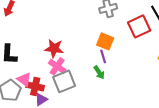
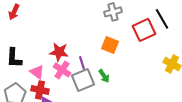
purple line: (103, 56) -> (82, 63), moved
pink triangle: (24, 79) -> (37, 72), moved
gray square: (64, 81) -> (83, 80), moved

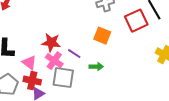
purple line: (82, 63) -> (74, 54), turned -40
green arrow: (104, 76) -> (96, 67), turned -56
gray square: (83, 80) -> (63, 78), moved, turned 30

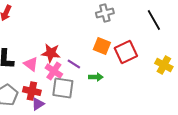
red square: (136, 21) -> (126, 52), moved
pink triangle: (29, 63) -> (31, 64), moved

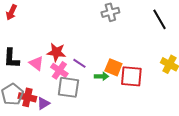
orange square: (102, 46) -> (113, 67), moved
red square: (126, 52) -> (131, 76), moved, turned 30
red cross: (32, 91) -> (27, 97), moved

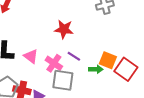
red star: (56, 52) -> (64, 29), moved
red square: (131, 76) -> (126, 69), turned 30

